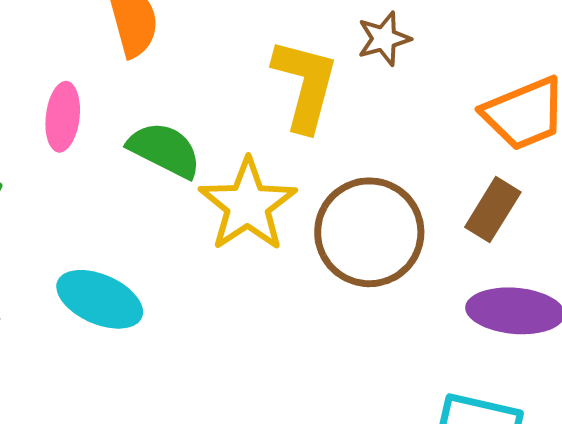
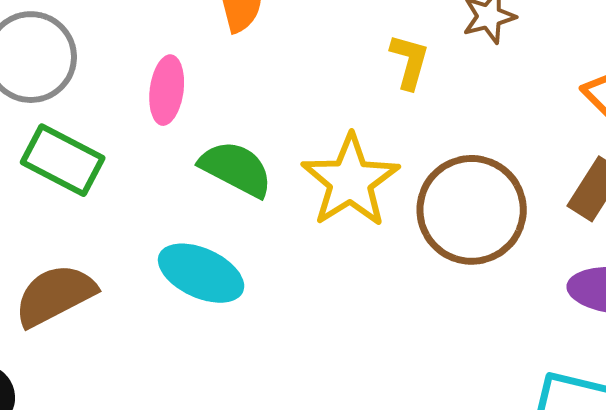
yellow L-shape: (305, 85) -> (409, 61), size x0.6
green semicircle: (165, 150) -> (236, 169), moved

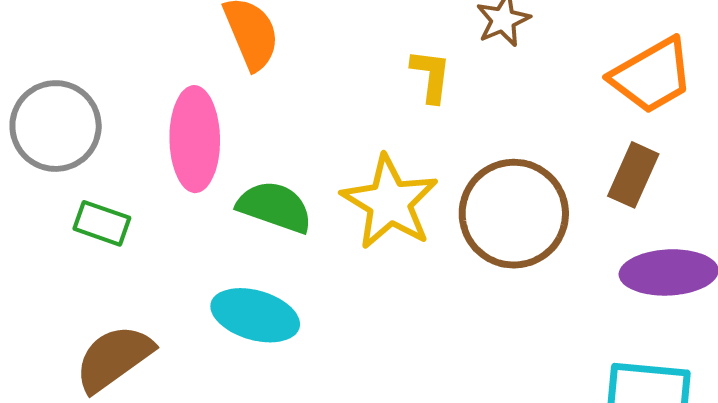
pink ellipse: (167, 90) -> (195, 139), size x1.5
green rectangle: (63, 160) -> (102, 223), size x0.7

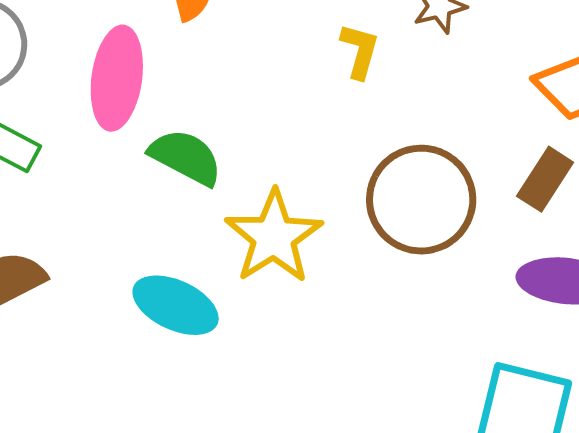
yellow star: (390, 202) -> (274, 237), moved
cyan ellipse: (255, 315) -> (176, 305), moved

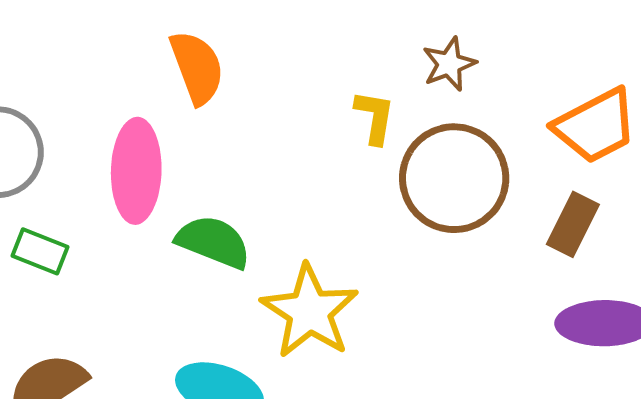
brown circle: (421, 200) -> (454, 178), moved

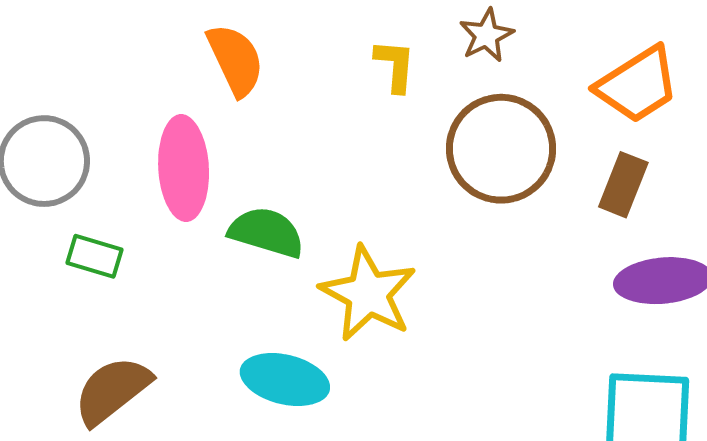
yellow L-shape: (375, 117) -> (395, 66), moved

